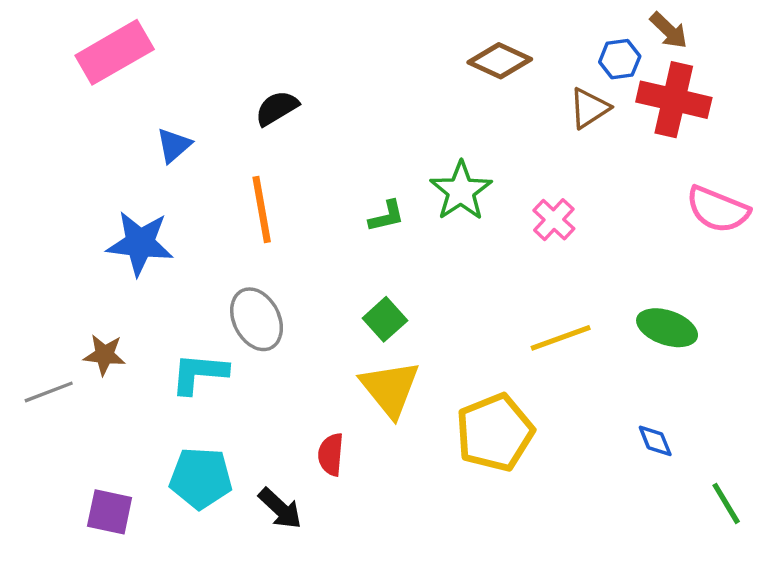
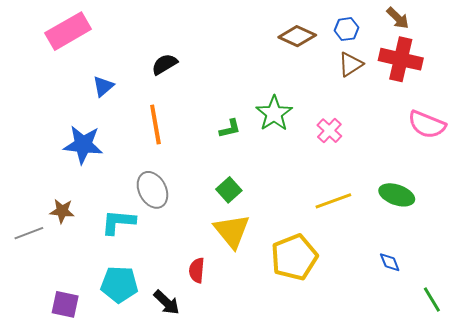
blue hexagon: (620, 59) -> (346, 29), moved

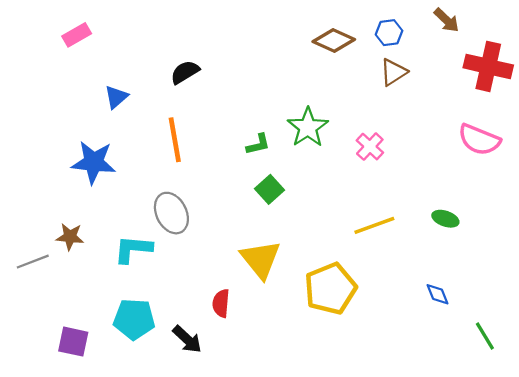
pink rectangle: (68, 31) -> (77, 35), size x0.6
red cross: (401, 59) -> (488, 66), moved
green square: (229, 190) -> (270, 189), moved
green ellipse: (397, 195) -> (445, 219), size x0.7

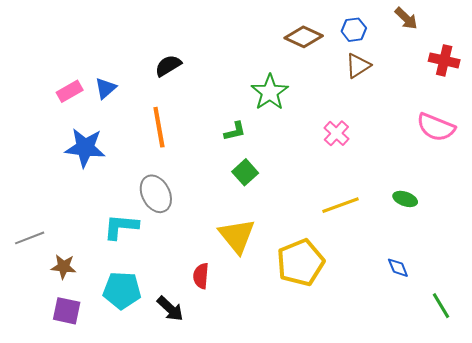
pink rectangle: (77, 35) -> (70, 91), moved
red cross: (488, 66) -> (444, 60), size x0.7
green star: (308, 127) -> (270, 92), moved
brown star: (70, 237) -> (64, 267), moved

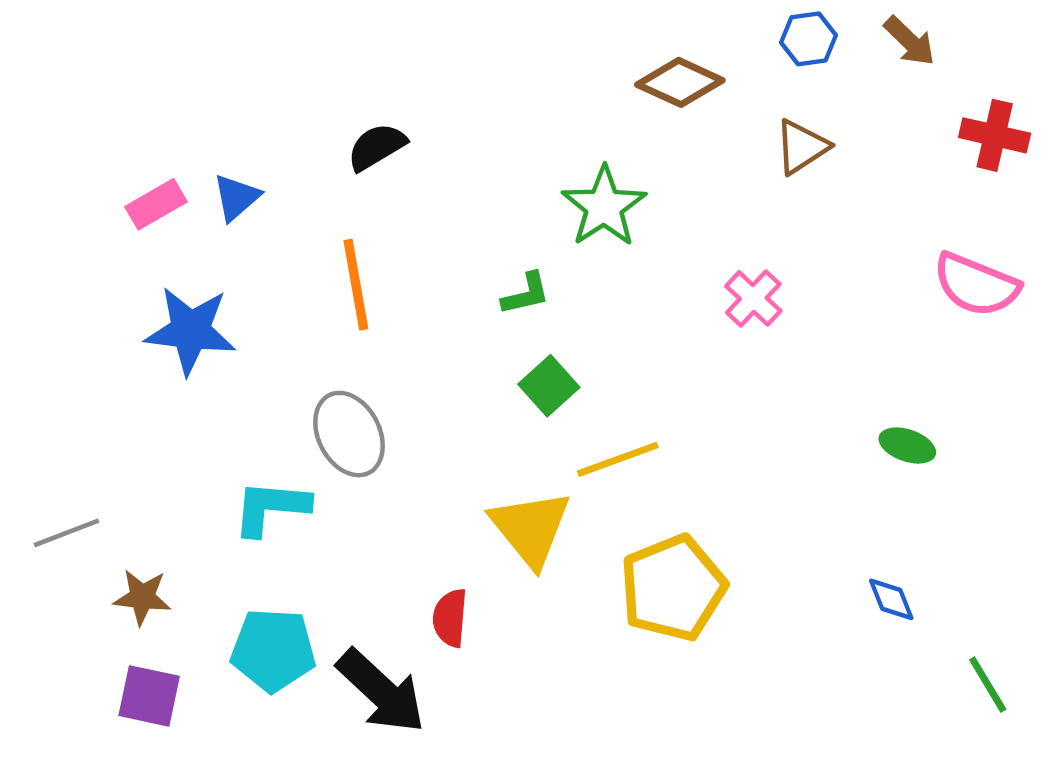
blue hexagon: (354, 30) -> (808, 39), moved
yellow line: (341, 205) -> (618, 459), moved
black arrow: (170, 309) -> (381, 691), size x1.5

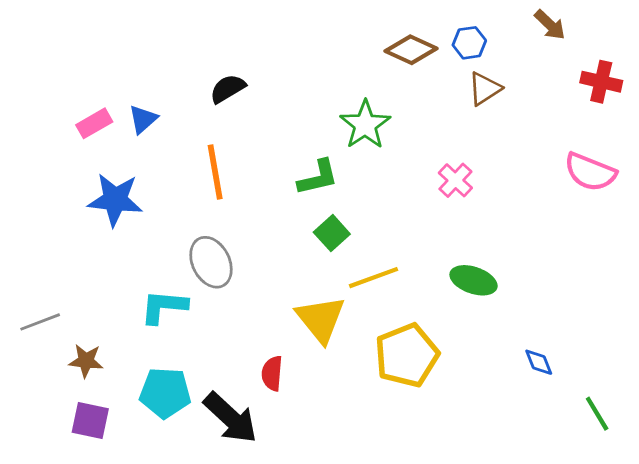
blue hexagon: (808, 39) -> (469, 43), moved
green L-shape: (526, 294) -> (318, 178), size x1.4
green ellipse: (907, 446) -> (473, 280), moved, size x1.4

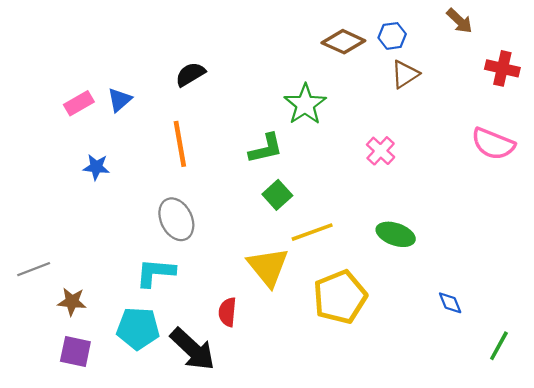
blue star: (115, 200) -> (96, 167), size x0.6
cyan L-shape: (164, 307) -> (155, 273), moved
green line: (597, 414) -> (499, 346), turned 60

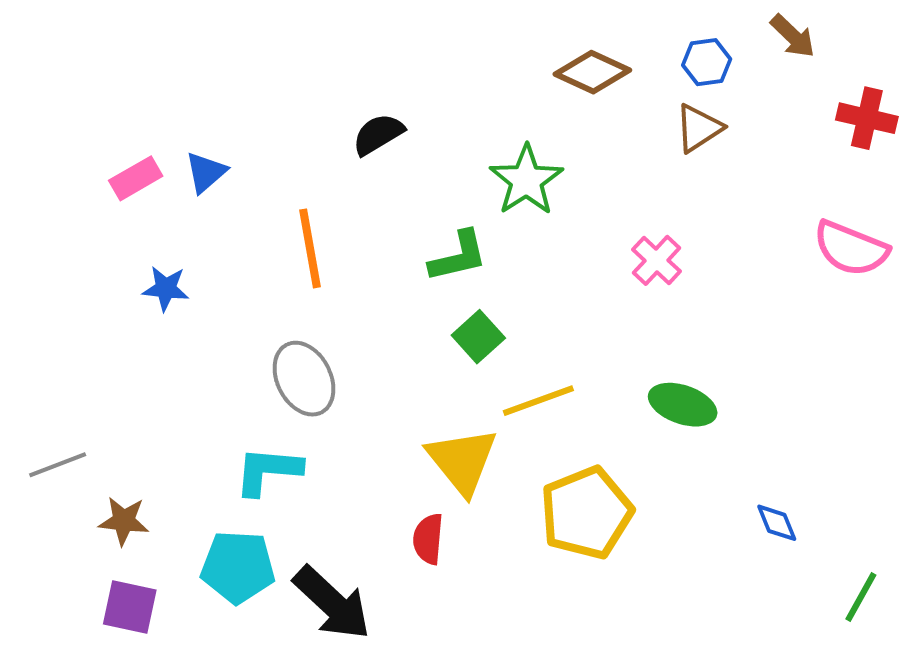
blue hexagon: (392, 36) -> (707, 62), moved
black semicircle: (190, 74) -> (378, 134), moved
red semicircle: (227, 312) -> (428, 539), moved

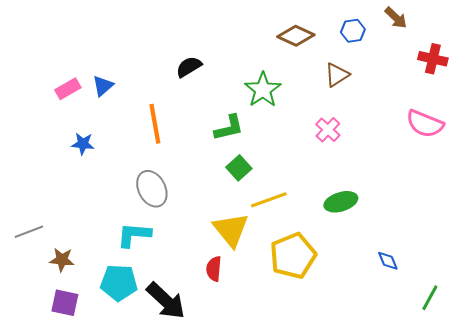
brown triangle: (699, 128) -> (337, 75), moved
green ellipse: (683, 405) -> (341, 202), turned -36

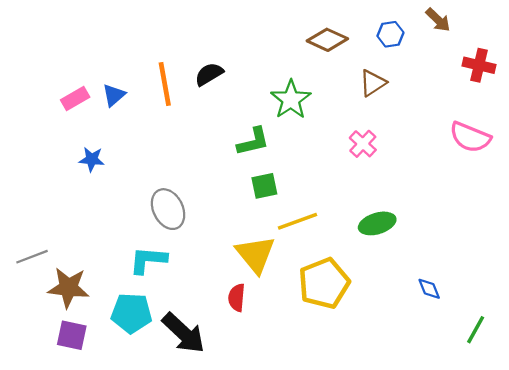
orange line: (155, 124) -> (165, 84), moved
green square: (239, 168) -> (264, 186), turned 30
brown star: (62, 260) -> (68, 288), size x1.5

